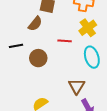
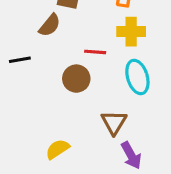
yellow cross: (88, 28) -> (131, 32), turned 36
brown circle: (38, 58) -> (76, 79), moved

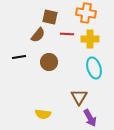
red line: (95, 52) -> (67, 34), moved
brown circle: (76, 79) -> (49, 62), moved
yellow semicircle: (58, 149) -> (43, 114), turned -140

